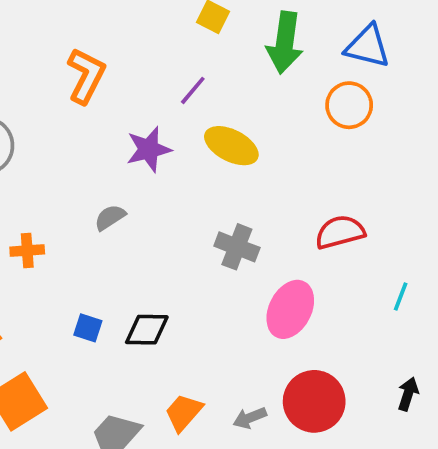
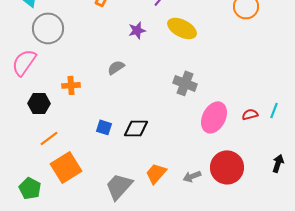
purple star: (149, 149) -> (137, 30), size x0.7
red semicircle: (340, 232) -> (250, 114), moved, size x0.6

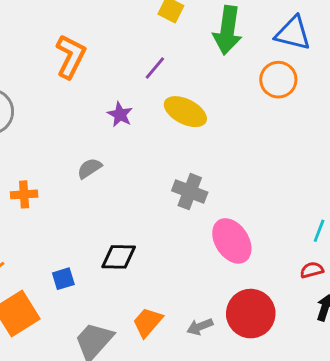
purple star: (137, 30) -> (120, 115), turned -30
red semicircle: (250, 114) -> (312, 270), moved
pink ellipse: (214, 117) -> (232, 241), turned -60
blue square: (104, 127) -> (63, 279), moved, turned -35

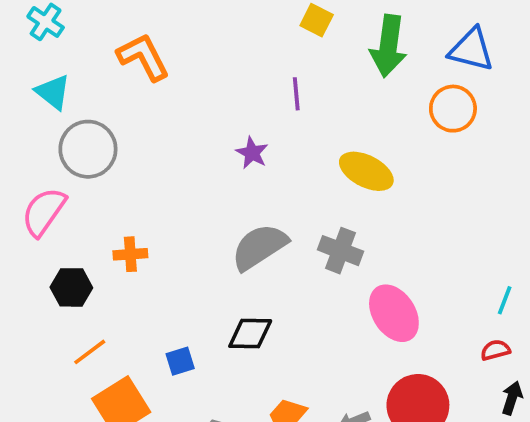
orange L-shape: (71, 56) -> (143, 57), moved, turned -54
purple line: (155, 68) -> (296, 94), turned -45
yellow ellipse: (185, 112) -> (366, 171), moved
gray semicircle: (89, 168) -> (259, 247), moved, size x1.8

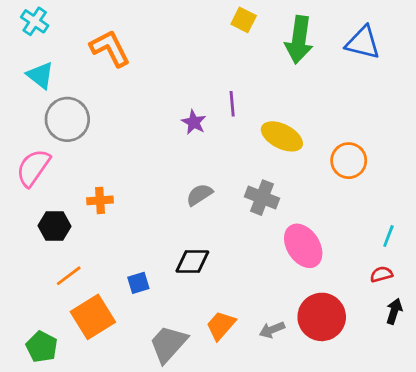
purple line: (296, 94) -> (232, 104), moved
orange circle: (453, 109) -> (349, 161), moved
gray semicircle: (259, 247) -> (199, 195), size x0.6

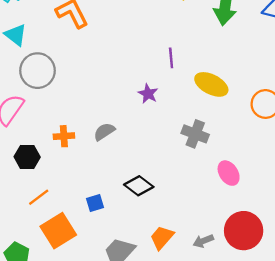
purple star: (194, 122) -> (148, 94), moved
gray semicircle: (199, 195) -> (104, 132), moved
pink ellipse: (303, 246) -> (229, 173), size x0.7
black diamond: (192, 261) -> (139, 186), turned 36

